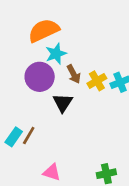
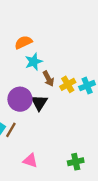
orange semicircle: (44, 30) -> (23, 42), size x0.7
purple circle: (40, 77) -> (20, 99), moved

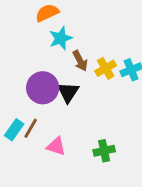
pink triangle: (30, 161) -> (56, 146), moved
green cross: (76, 162) -> (104, 151), moved

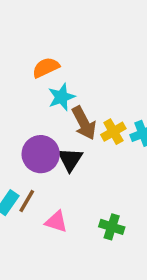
brown arrow: (80, 61) -> (84, 123), size x1.4
green cross: (104, 151) -> (112, 227), turned 30

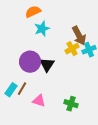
brown arrow: (84, 123) -> (79, 36), moved

